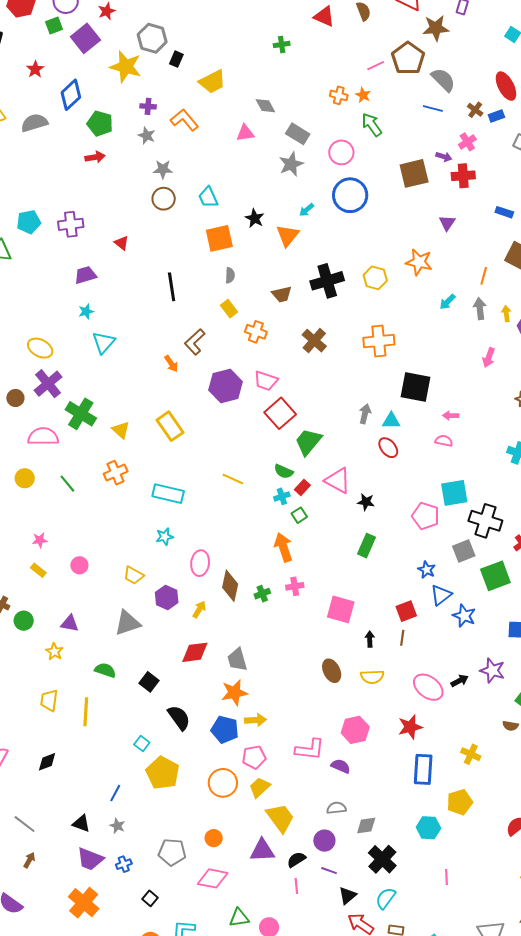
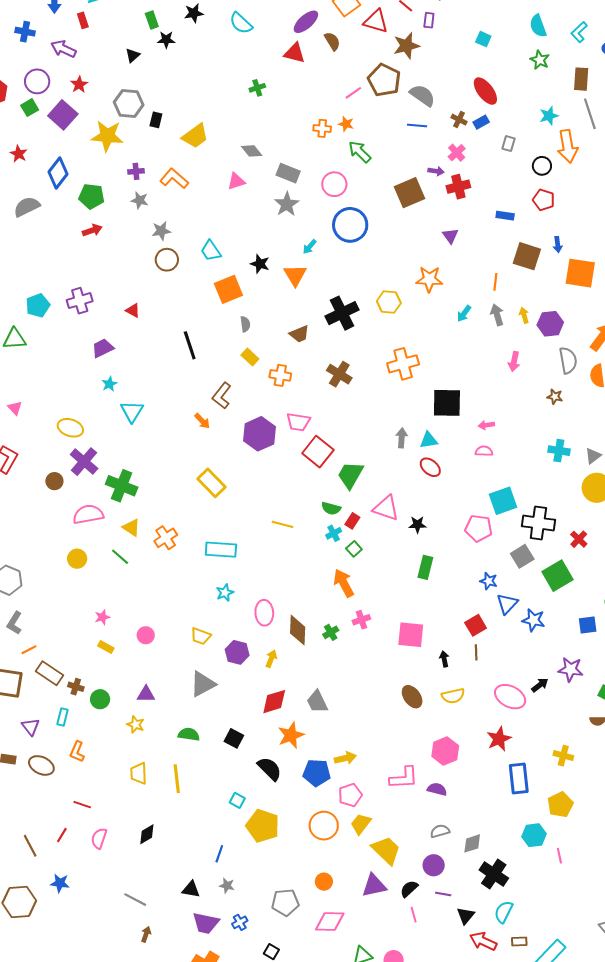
yellow triangle: (121, 430) -> (131, 528), moved
orange star: (234, 693) -> (291, 735), moved
pink line: (446, 877) -> (559, 856), moved

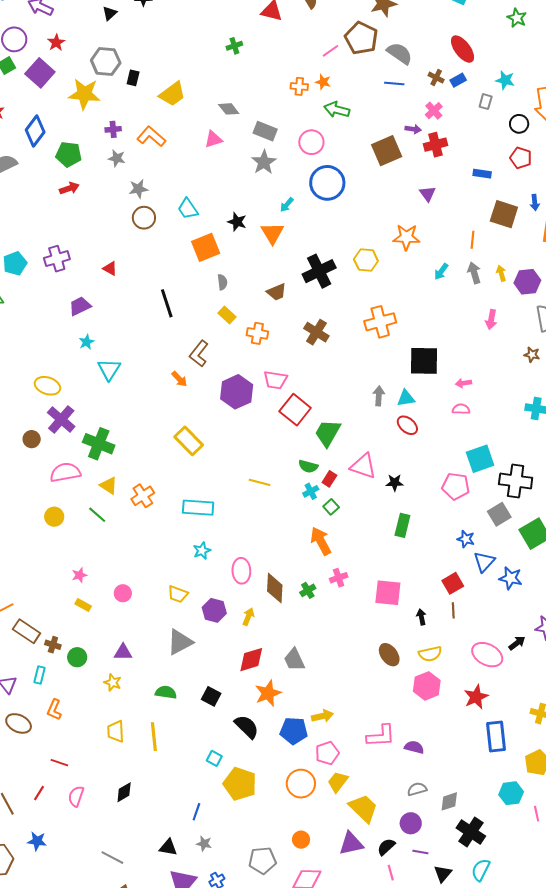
cyan star: (549, 116) -> (505, 80), moved, turned 30
green arrow: (360, 152) -> (337, 110), turned -30
pink hexagon: (445, 751) -> (427, 686), moved

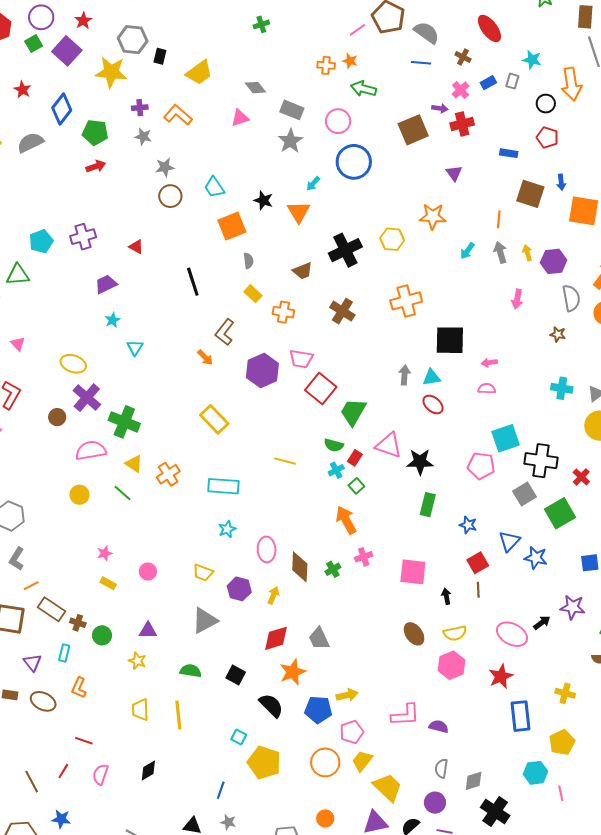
blue rectangle: (458, 80) -> (488, 83), moved
cyan triangle: (109, 369) -> (135, 348), size x0.7
black star: (395, 483) -> (420, 462), size x1.5
blue star: (466, 539) -> (468, 525), moved
gray semicircle: (417, 789) -> (441, 768), turned -66

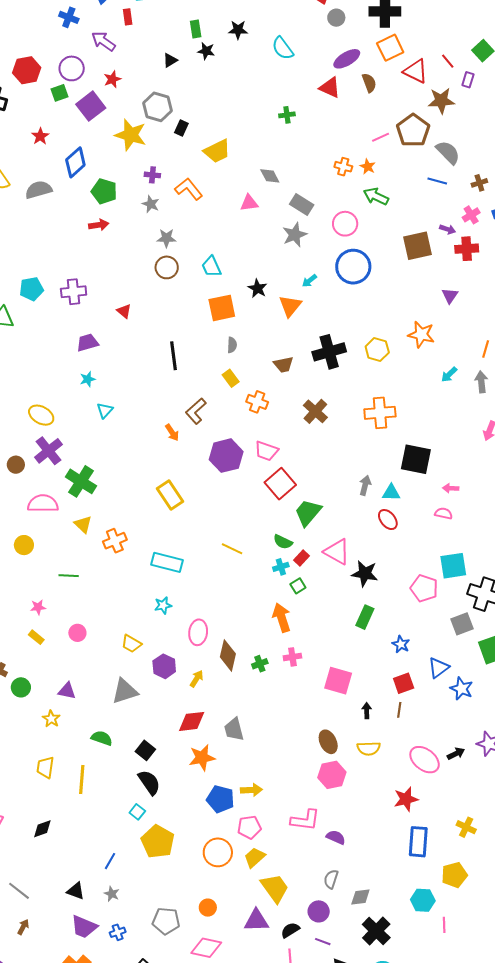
brown cross: (463, 57) -> (479, 183), turned 35
green line: (123, 493) -> (69, 576), moved, turned -48
pink hexagon: (452, 665) -> (332, 775), moved
black semicircle: (271, 705) -> (149, 782), moved

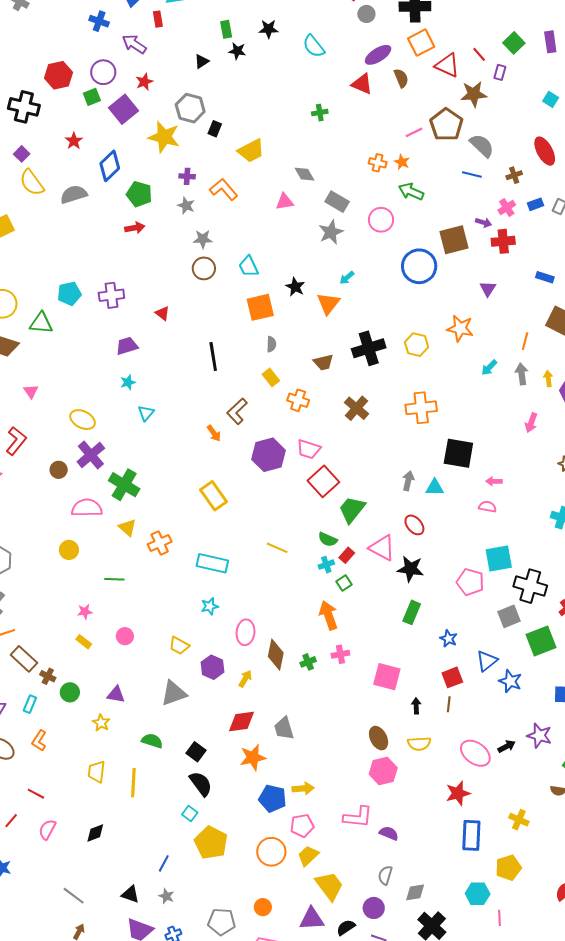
blue circle: (353, 267) -> (419, 266), moved
red ellipse: (388, 520) -> (414, 525), moved

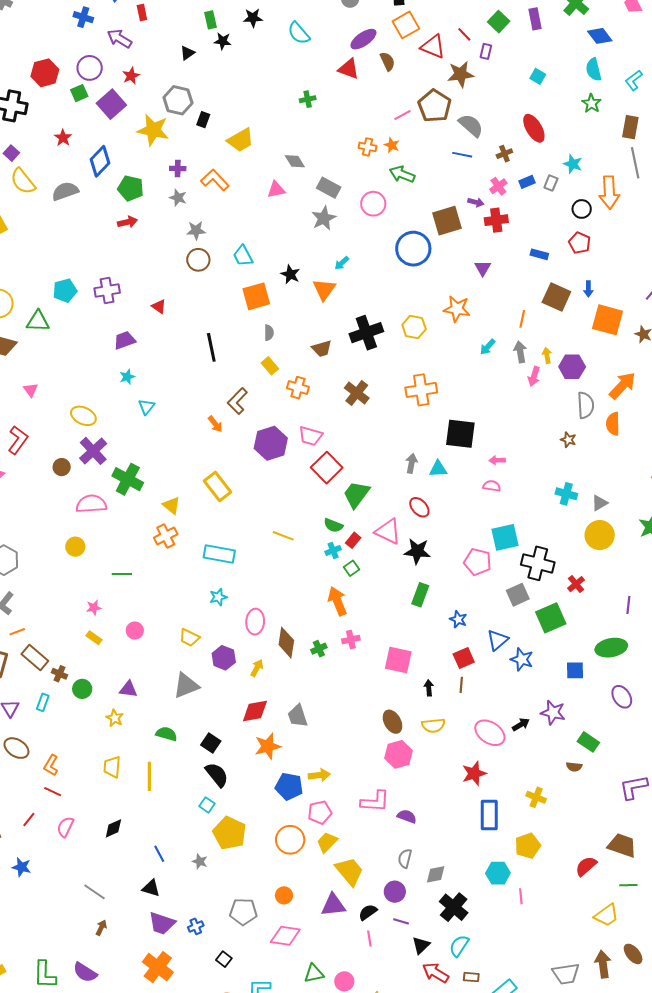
pink arrow: (531, 423) -> (534, 376), moved
yellow triangle: (127, 528) -> (172, 505), moved
orange L-shape: (39, 741) -> (51, 765), moved
blue line: (164, 863) -> (159, 854), moved, turned -54
gray star: (166, 896) -> (200, 861), moved

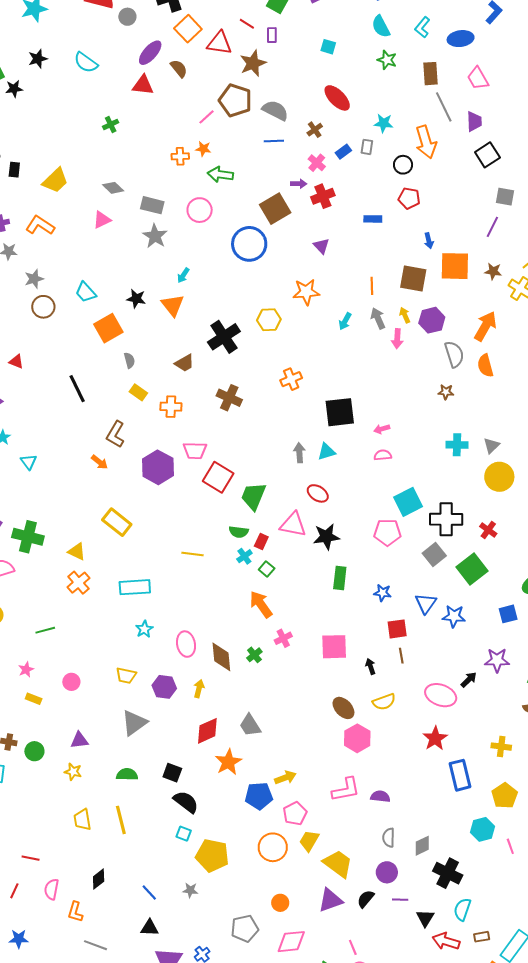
brown square: (556, 297) -> (413, 278), moved
orange cross: (421, 390) -> (291, 379), size x0.7
red square: (464, 658) -> (397, 629), turned 30
orange L-shape: (51, 765) -> (75, 912), moved
pink line: (369, 938) -> (353, 947), moved

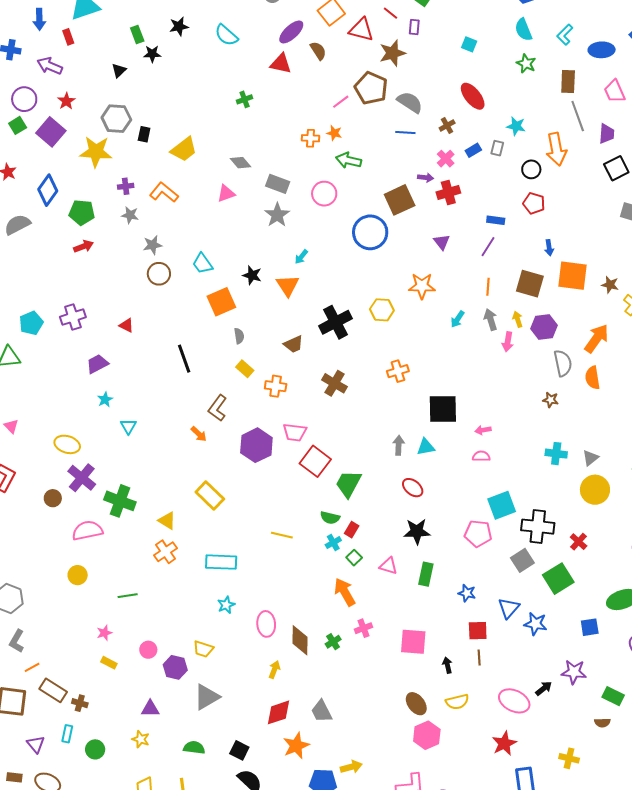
purple line: (492, 227) -> (488, 247), moved
pink triangle: (293, 524) -> (388, 566), moved, size x0.7
purple hexagon: (164, 687) -> (175, 667), moved
green circle: (34, 751) -> (95, 749), moved

